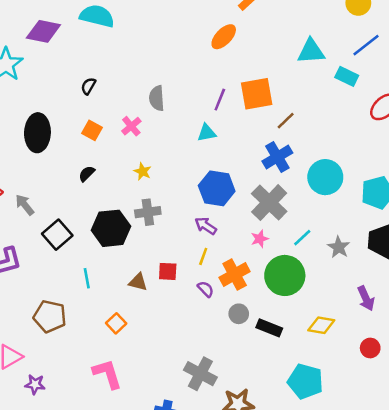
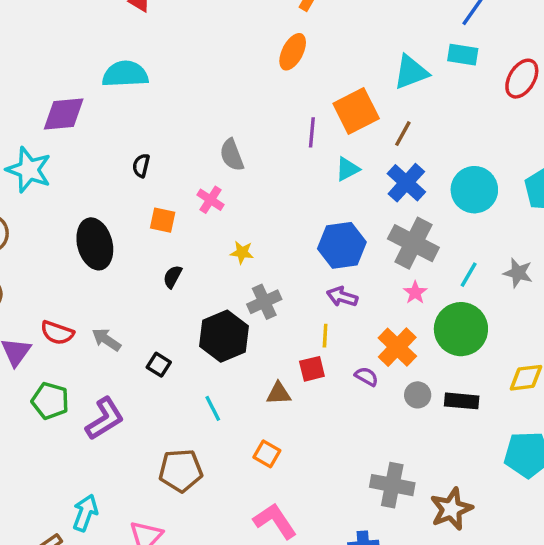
cyan triangle: (311, 51) -> (411, 72), moved
cyan triangle: (207, 133) -> (347, 169), moved
black square: (57, 235) -> (159, 365), size x0.6
yellow line: (203, 256) -> (325, 336), moved

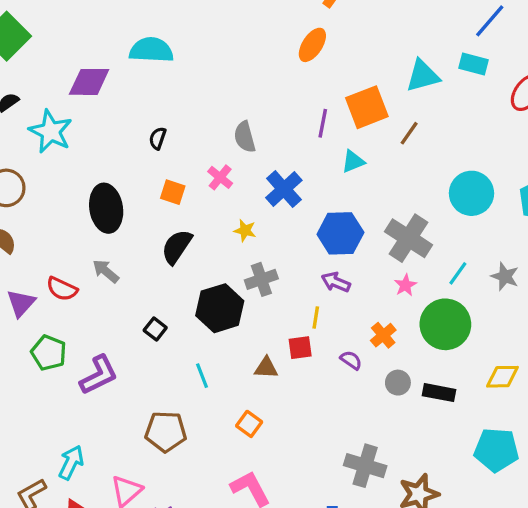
blue cross: (406, 183) -> (284, 189), moved
black semicircle: (173, 277) -> (177, 247), size x1.6
gray arrow: (106, 340) -> (106, 271), moved
orange cross: (397, 347) -> (383, 335), size x0.7

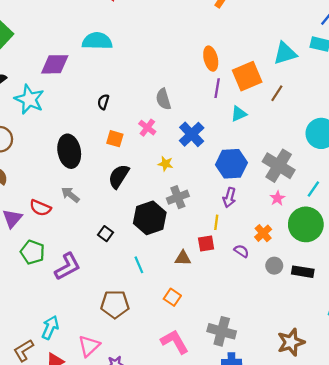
orange ellipse: (312, 45) -> (211, 59), moved, turned -45
purple arrow: (336, 282) -> (229, 198), turned -96
gray cross: (365, 466) -> (222, 331), moved

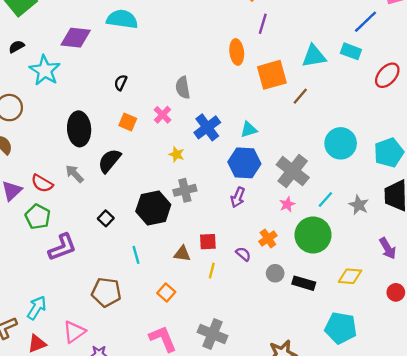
purple line: (217, 88) -> (263, 24), moved
cyan triangle: (239, 114) -> (249, 130), moved
black semicircle: (119, 176) -> (109, 161), moved
yellow line: (216, 222) -> (212, 271), moved
green pentagon: (32, 252) -> (38, 217), moved

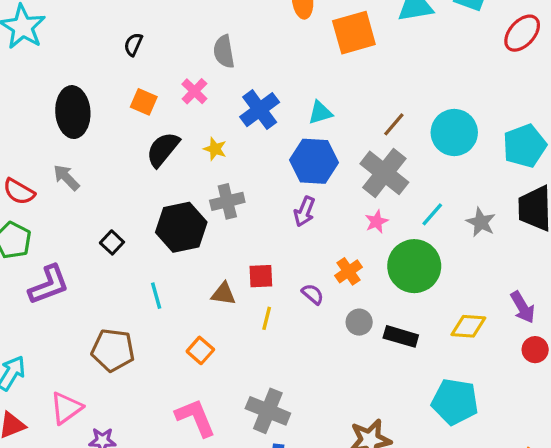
brown line: (300, 96) -> (394, 124), moved
black semicircle: (109, 161) -> (163, 149), moved
purple arrow: (388, 248) -> (523, 307), moved

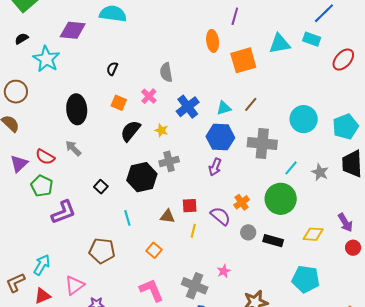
brown line: (394, 124) -> (251, 104), moved
gray cross: (384, 173) -> (262, 144), turned -32
pink star: (377, 222) -> (224, 271), moved
purple semicircle: (313, 294) -> (220, 216), size x1.5

